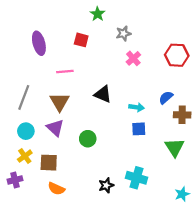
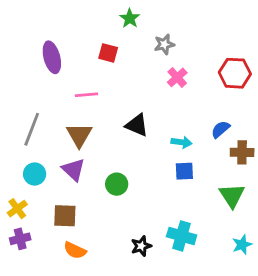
yellow cross: (25, 156) -> (17, 209), moved
cyan star: (182, 194) -> (242, 245), moved

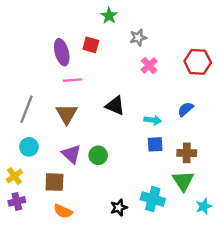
purple ellipse: (52, 57) -> (62, 52), moved
brown cross: (242, 152) -> (187, 153), moved
purple triangle: (73, 170) -> (71, 154), moved
green triangle: (232, 196) -> (183, 181), moved

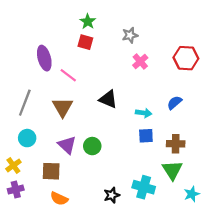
green star: (109, 16) -> (88, 22), moved
purple ellipse: (62, 52) -> (44, 58), moved
pink line: (73, 80) -> (68, 75), turned 42

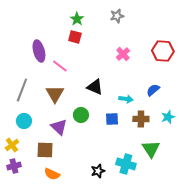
gray star: (130, 35) -> (117, 16), moved
blue square: (146, 136) -> (112, 119), moved
brown cross: (176, 144) -> (141, 119), moved
green circle: (92, 146) -> (81, 115), moved
cyan star: (192, 194) -> (168, 117), moved

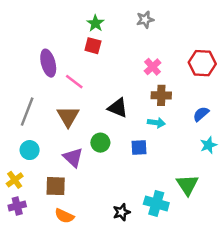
blue semicircle: (153, 90) -> (201, 114), moved
brown cross: (141, 119) -> (161, 95), moved

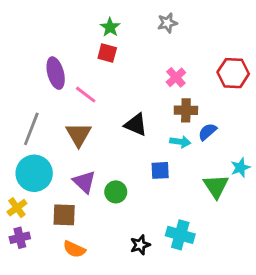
blue semicircle: (201, 114) -> (207, 132), moved
green circle: (100, 143) -> (116, 192), moved
cyan circle: (30, 150) -> (34, 173), size x1.6
green triangle: (187, 185) -> (216, 186), moved

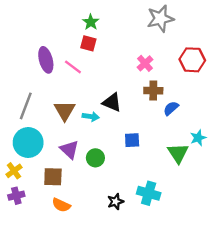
gray star: (167, 23) -> (160, 19), moved, size x1.6
pink line: (86, 95) -> (73, 67), moved
cyan arrow: (180, 142) -> (91, 117), moved

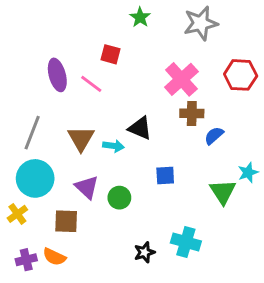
green star: (91, 22) -> (140, 17), moved
pink cross: (145, 63) -> (181, 79), size x1.6
purple cross: (16, 196) -> (26, 260), moved
orange semicircle: (61, 205) -> (54, 257), moved

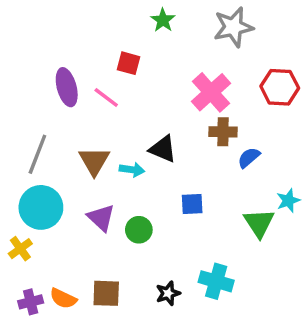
brown square: (66, 221) -> (106, 293), moved

